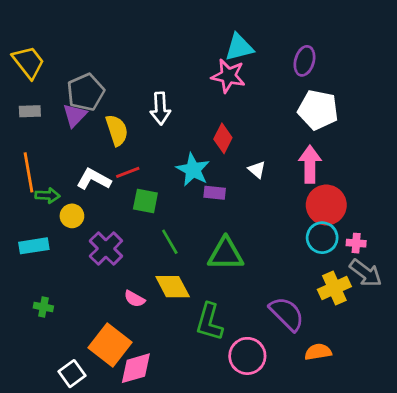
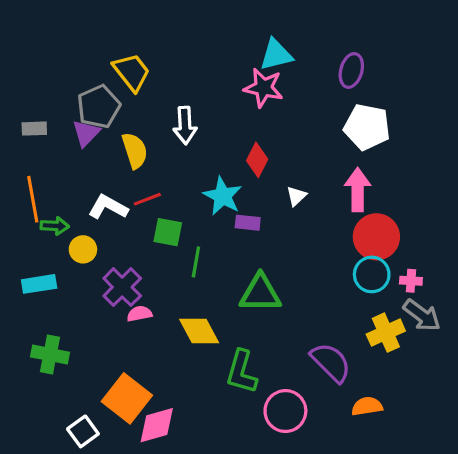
yellow trapezoid: (28, 62) -> (132, 72), moved
white triangle: (257, 170) -> (296, 196), turned 36
green line: (170, 242) -> (196, 262), moved, turned 40
pink semicircle: (135, 299) -> (139, 314), moved, turned 140
green cross: (43, 307) -> (50, 355), size x1.6

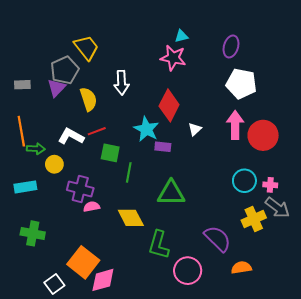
cyan triangle: (276, 55) -> (181, 36), size x0.6
red diamond: (257, 160) -> (169, 105), size x1.4
red circle: (376, 237) -> (263, 135), moved
purple cross: (122, 287) -> (80, 189), turned -30

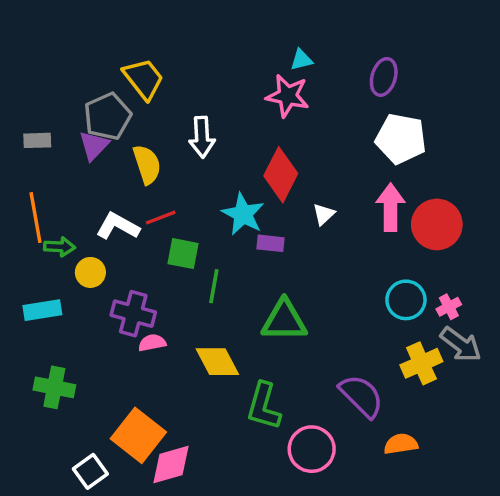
pink cross: (270, 185) -> (449, 307), turned -32

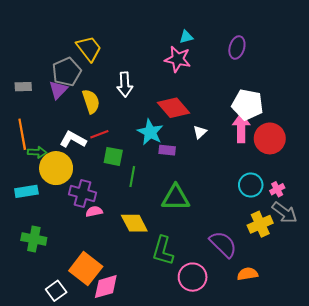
white pentagon: (401, 139) -> (248, 105), moved
red diamond: (281, 175) -> (173, 108), turned -68
yellow circle: (90, 272) -> (56, 168), size x1.8

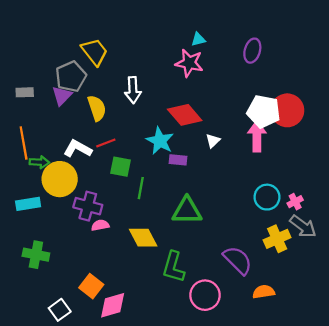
red circle: (270, 138) -> (287, 110), moved
orange square: (86, 269) -> (91, 286), size x0.7

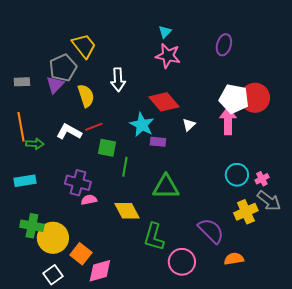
cyan triangle: (198, 39) -> (165, 32), moved, turned -32
yellow circle: (60, 179) -> (53, 238), moved

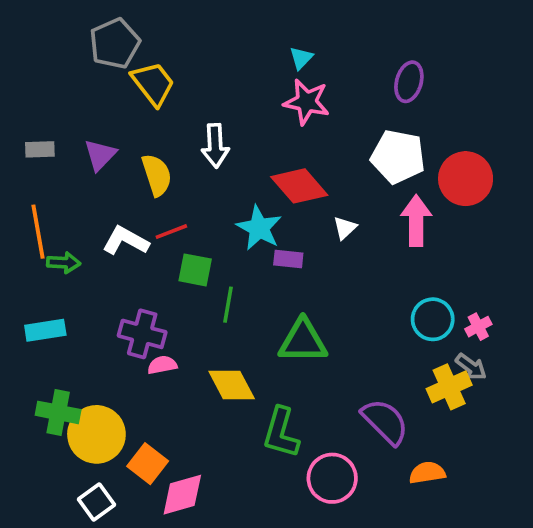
gray pentagon: (63, 68) -> (115, 43), moved
white pentagon: (234, 99) -> (398, 157), moved
gray arrow: (269, 201) -> (471, 367), moved, size x0.7

